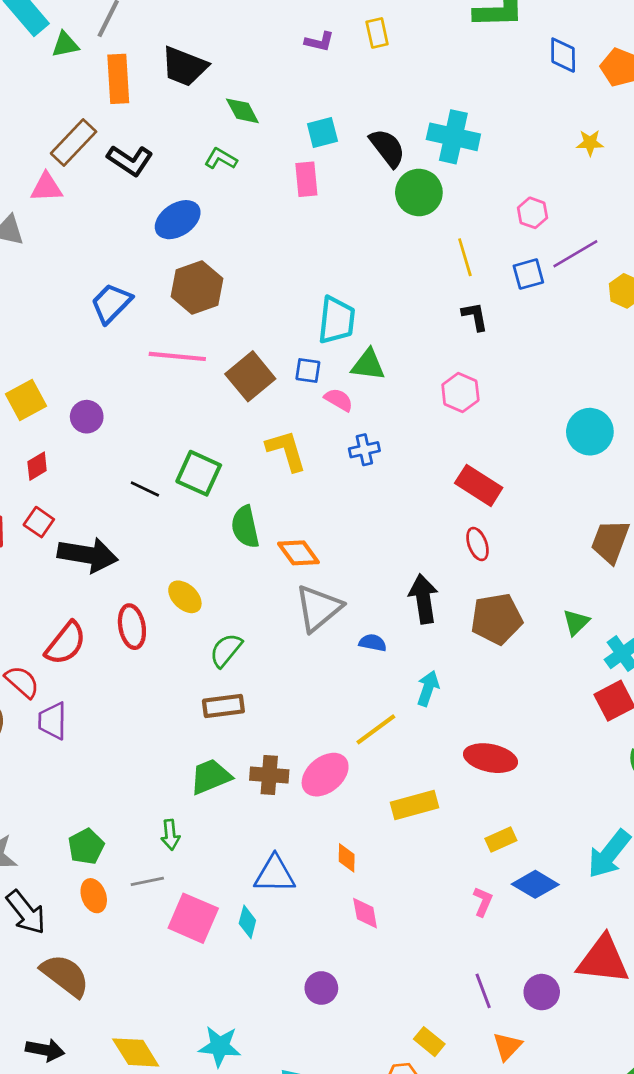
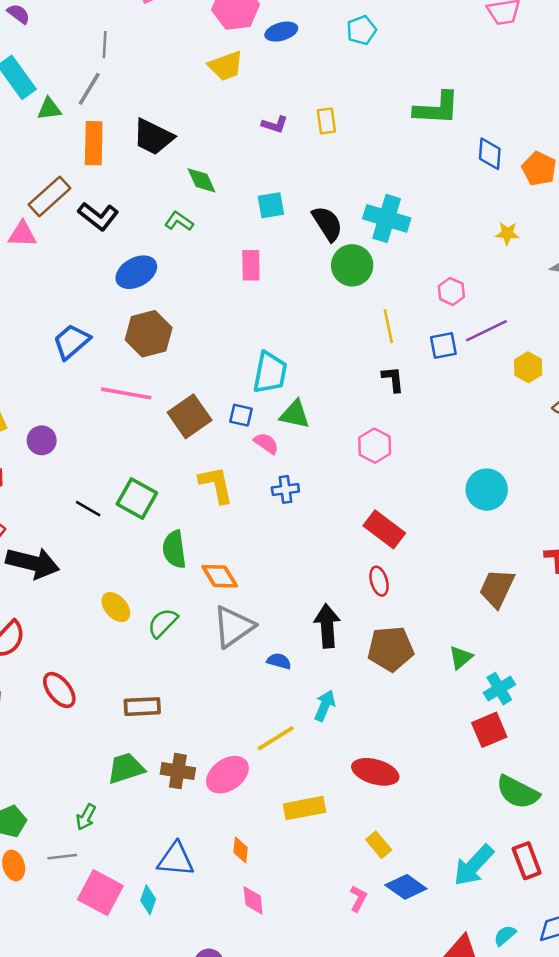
pink rectangle: (306, 179) -> (251, 265), moved
red ellipse: (132, 627) -> (59, 690), moved, turned -33
green semicircle: (226, 650) -> (163, 623), moved
green arrow: (170, 835) -> (86, 817), turned 30
yellow rectangle: (501, 840) -> (379, 845), turned 70

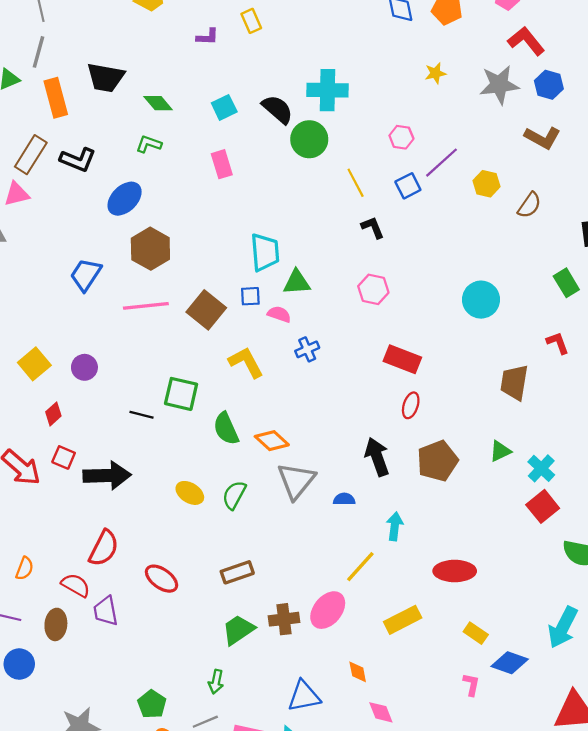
red ellipse: (379, 581) -> (411, 405), turned 50
green triangle: (461, 658) -> (500, 451), turned 30

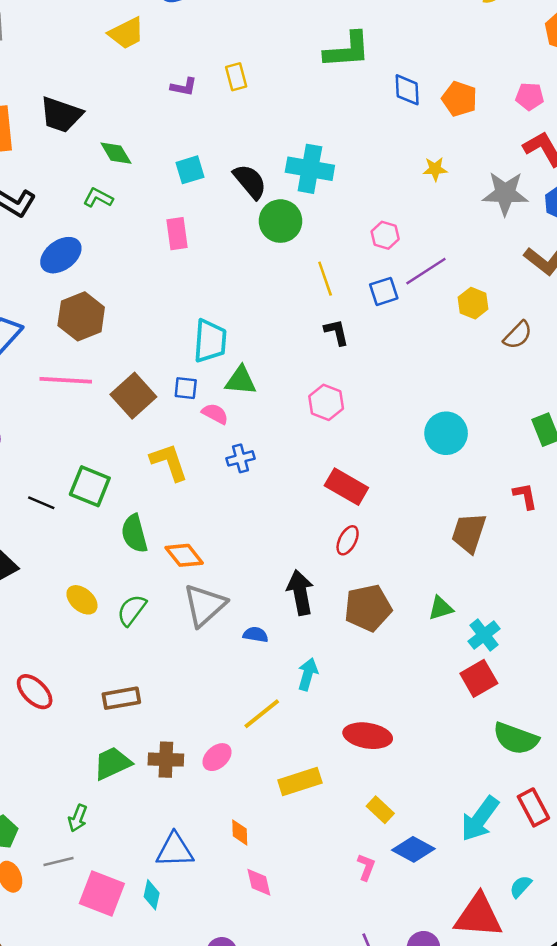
pink ellipse: (328, 610) -> (217, 757), size x0.7

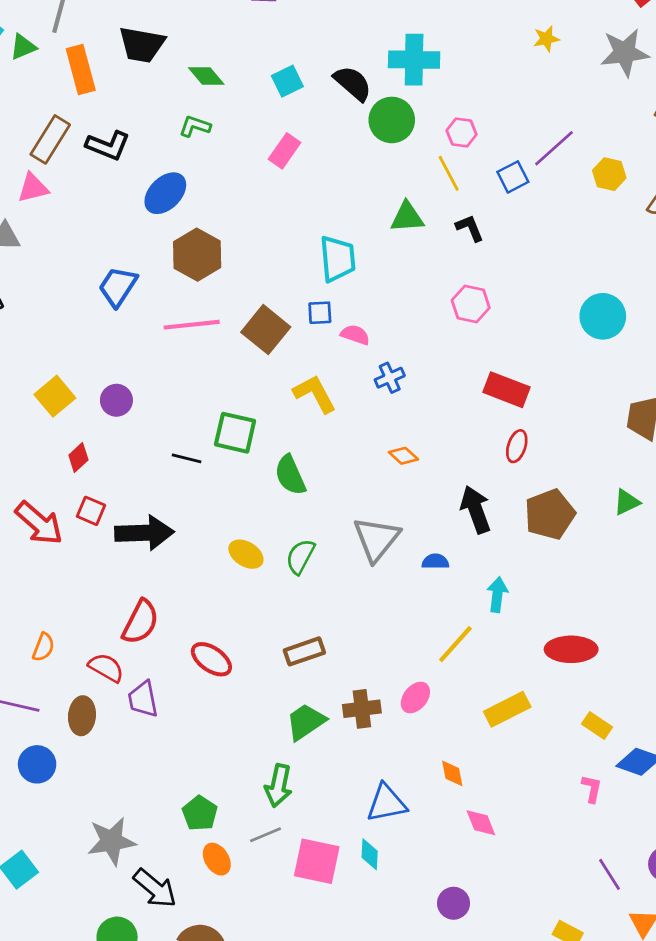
pink rectangle: (177, 234) -> (285, 151), turned 52
pink hexagon: (385, 235) -> (462, 132), moved
green triangle: (241, 381) -> (407, 217), moved
orange diamond: (184, 555) -> (403, 456), moved, size x0.7
green arrow: (78, 818) -> (278, 786), size x1.4

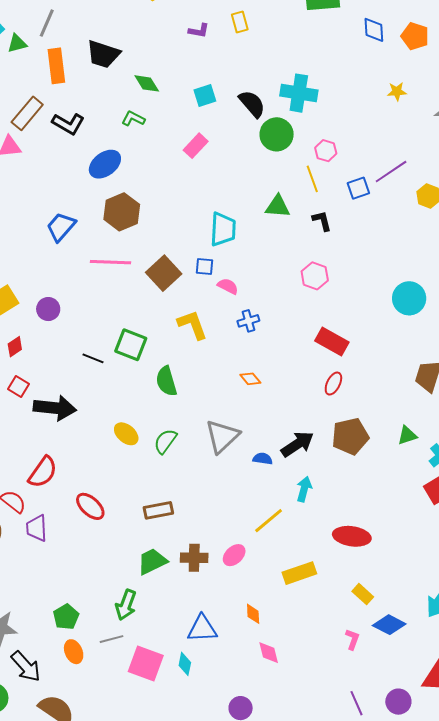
black arrow: (476, 509) -> (297, 444), moved, turned 68

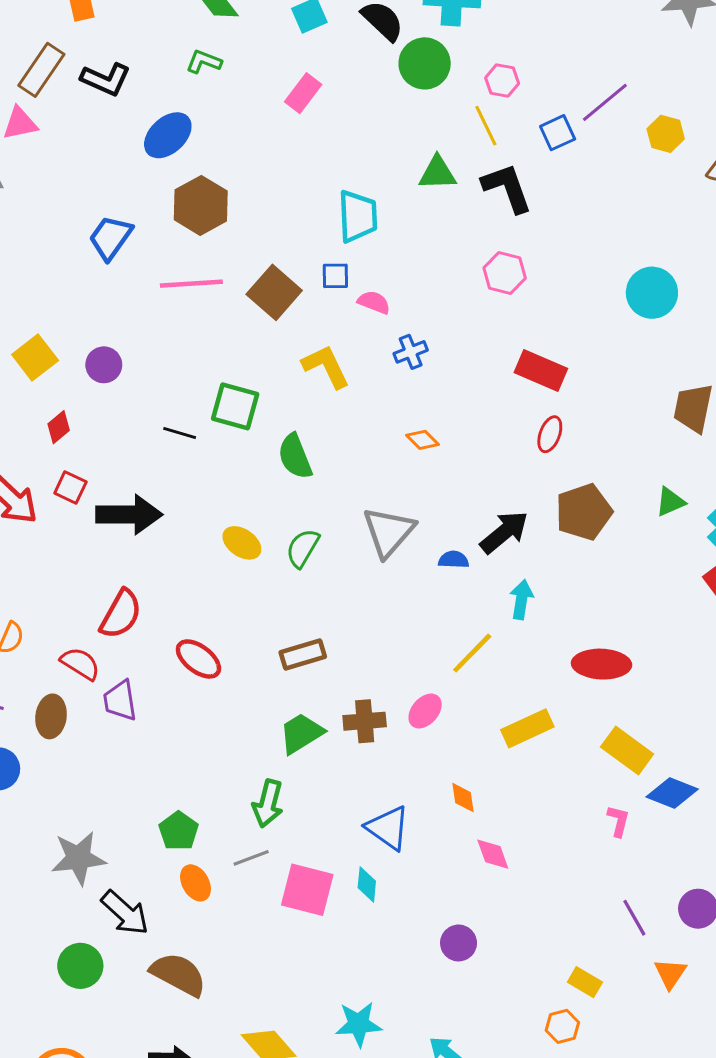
black L-shape: (322, 221) -> (507, 188), size x1.6
yellow rectangle: (363, 594) -> (627, 750), size x1.5
blue triangle: (202, 629) -> (388, 828), turned 44

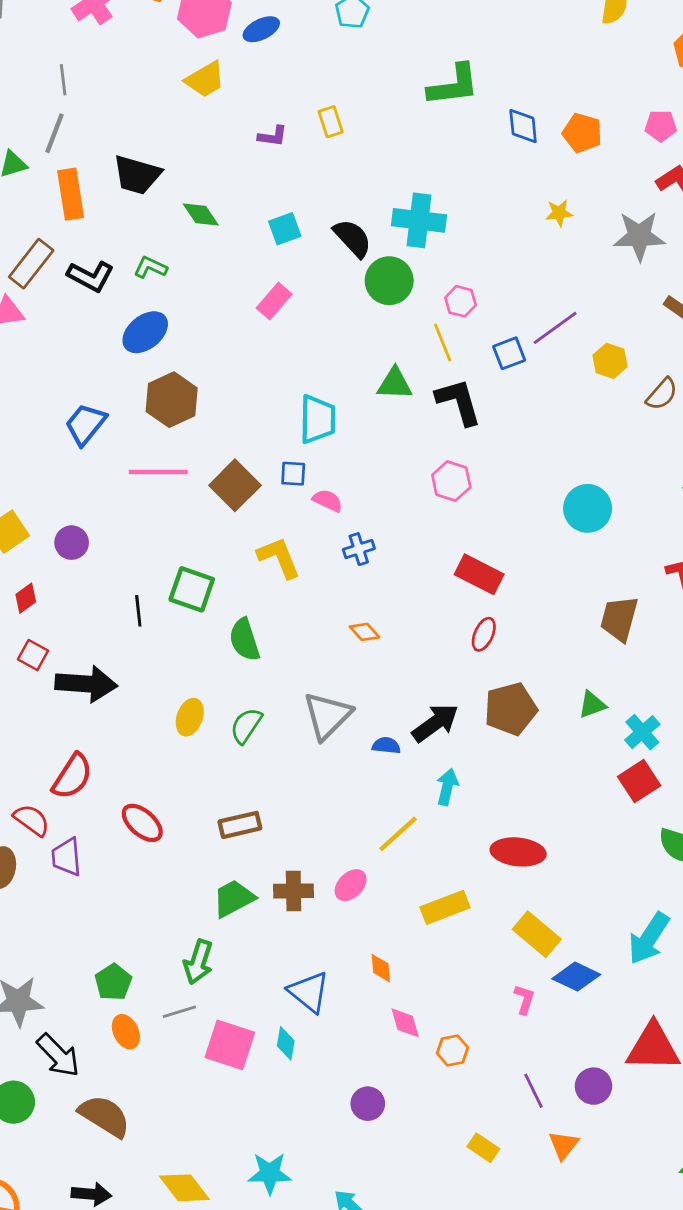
green L-shape: (204, 62) -> (150, 267), moved
black line: (180, 433) -> (138, 611), turned 64
yellow ellipse: (242, 543) -> (190, 717), turned 72
orange hexagon: (562, 1026) -> (452, 1050), moved

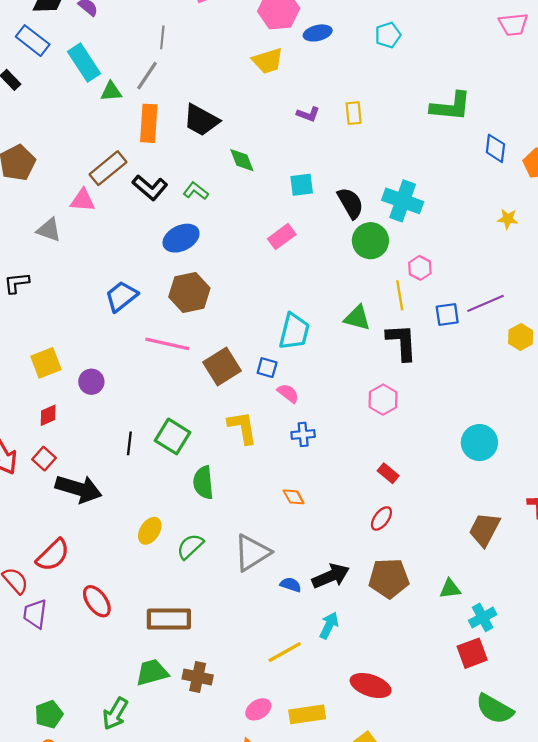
red rectangle: (479, 574) -> (388, 473), size x0.6
brown rectangle: (240, 825) -> (169, 619), size x1.4
pink ellipse: (351, 885) -> (258, 709), moved

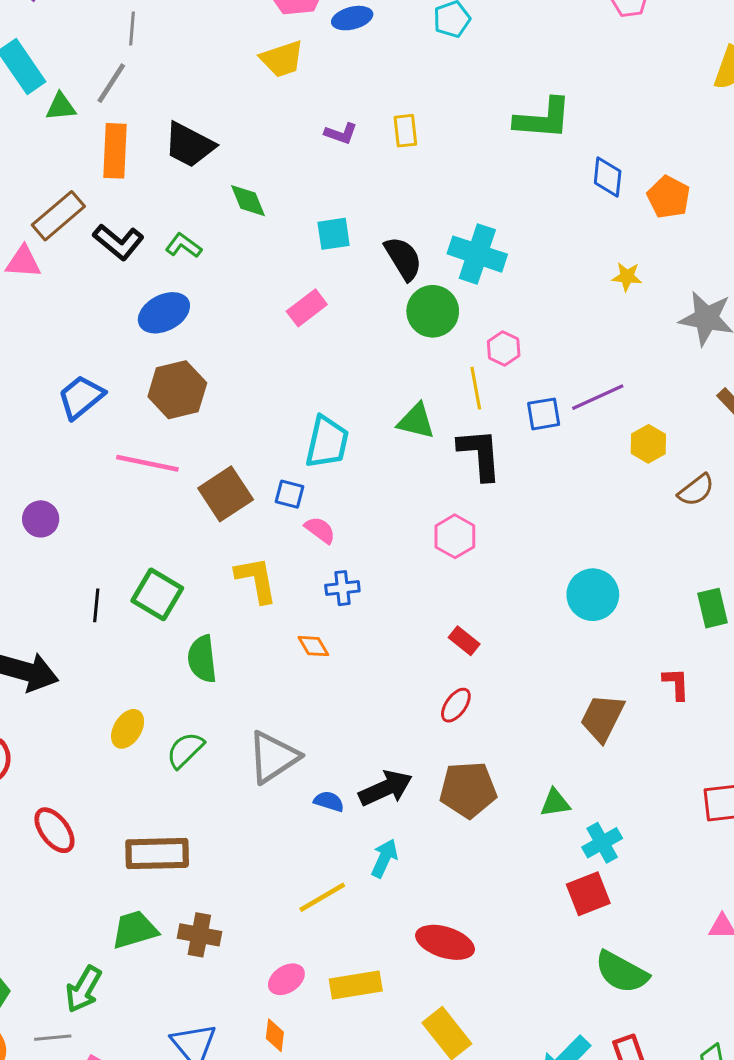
orange diamond: (294, 497) -> (313, 646), moved

